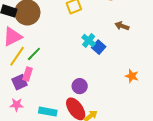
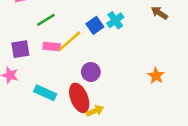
blue square: (99, 47) -> (95, 25), moved
yellow line: (17, 56) -> (70, 41), moved
pink rectangle: (28, 74) -> (52, 46), moved, turned 64

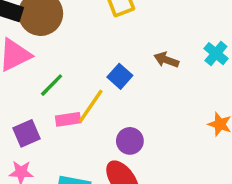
brown arrow: (159, 13) -> (166, 60), moved
cyan cross: (115, 20) -> (216, 54), moved

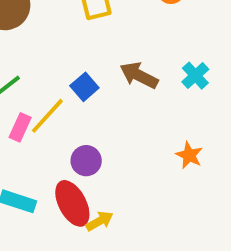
brown arrow: (166, 60) -> (139, 75), size x1.4
pink rectangle: (68, 119) -> (20, 127), turned -65

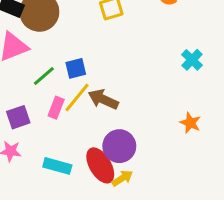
brown arrow: (139, 75) -> (103, 99), moved
blue square: (84, 87) -> (76, 68), moved, turned 30
purple circle: (86, 161) -> (119, 146), moved, size x1.4

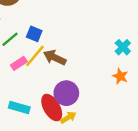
cyan cross: (192, 60) -> (123, 47), moved
blue square: (76, 68) -> (34, 34), turned 35
pink rectangle: (56, 108) -> (19, 63), turned 35

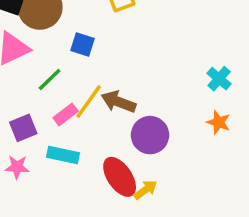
blue square: (34, 34) -> (82, 44), moved
purple circle: (66, 93) -> (150, 135), moved
cyan rectangle: (19, 107) -> (63, 155), moved

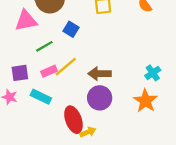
brown arrow: (118, 102) -> (100, 74), moved, turned -35
orange star: (219, 122) -> (145, 101), size x1.5

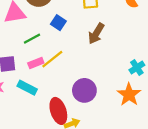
brown arrow: (100, 74) -> (96, 34), moved, turned -60

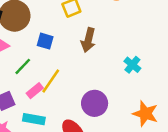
cyan cross: (137, 68) -> (132, 65), moved
orange star: (129, 94) -> (145, 114), moved

